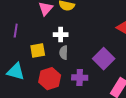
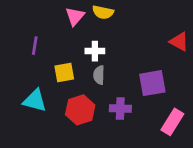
purple square: (104, 59) -> (152, 83), turned 35

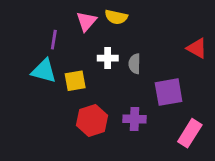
purple line: (35, 46) -> (54, 40), moved
gray semicircle: (99, 75) -> (135, 64), moved
cyan triangle: (35, 100) -> (44, 71), moved

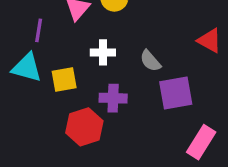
gray semicircle: (135, 64) -> (150, 61), moved, turned -42
purple cross: (135, 119) -> (113, 98), moved

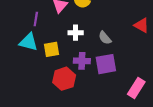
purple square: (176, 93) -> (106, 64), moved

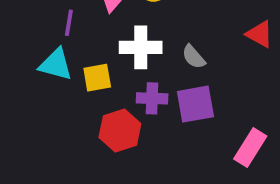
white cross: (76, 33) -> (141, 47), size x1.5

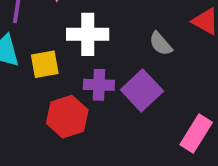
gray semicircle: (194, 57) -> (161, 44), moved
purple square: (195, 104) -> (142, 90), turned -33

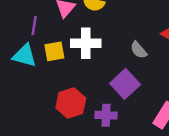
yellow square: (45, 64) -> (54, 51), moved
purple cross: (99, 85) -> (106, 115), moved

